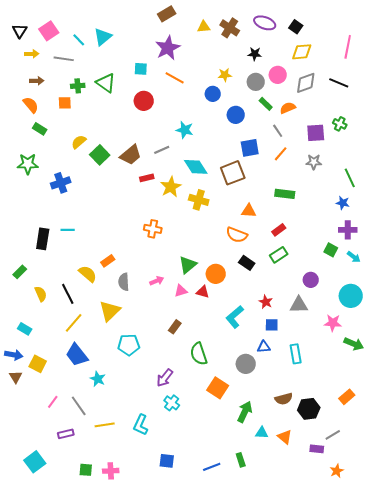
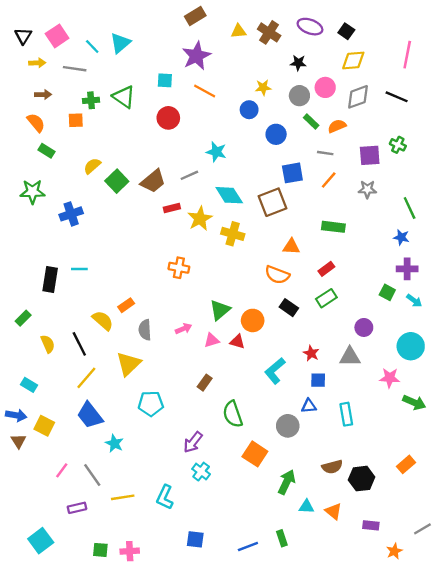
gray line: (278, 131) -> (325, 153), turned -48
gray line: (333, 435) -> (422, 529), moved

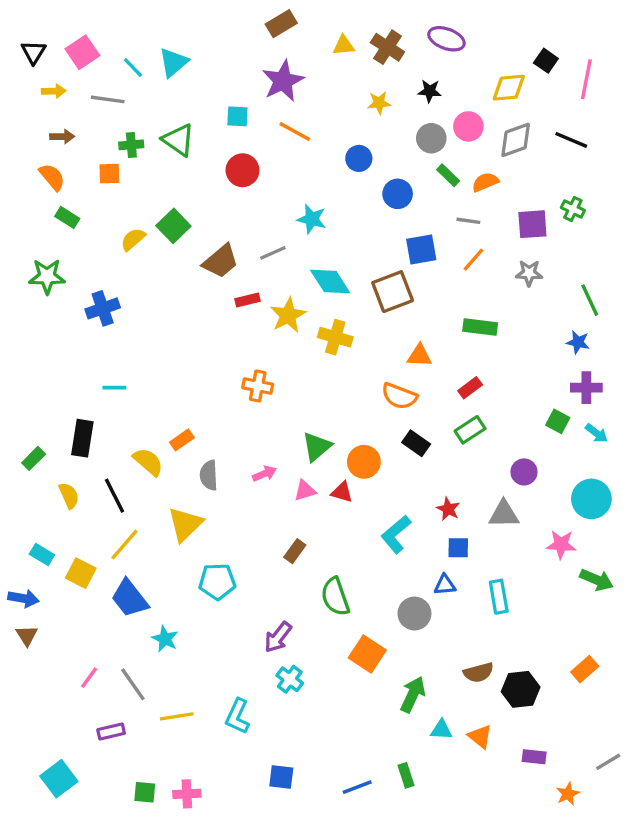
black square: (346, 31) -> (546, 61), moved
yellow star: (263, 87) -> (379, 103), moved
green square: (117, 181) -> (173, 226), moved
black rectangle: (50, 279) -> (82, 438), moved
yellow square: (44, 426) -> (81, 573), moved

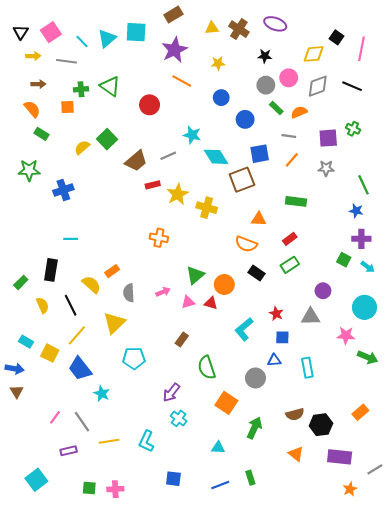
yellow star: (379, 103) -> (218, 63), moved
cyan square: (237, 116) -> (136, 32), moved, size x1.5
cyan diamond: (330, 281) -> (216, 157), moved
cyan triangle: (441, 730) -> (218, 448), moved
purple rectangle: (534, 757) -> (340, 457), moved, size x1.6

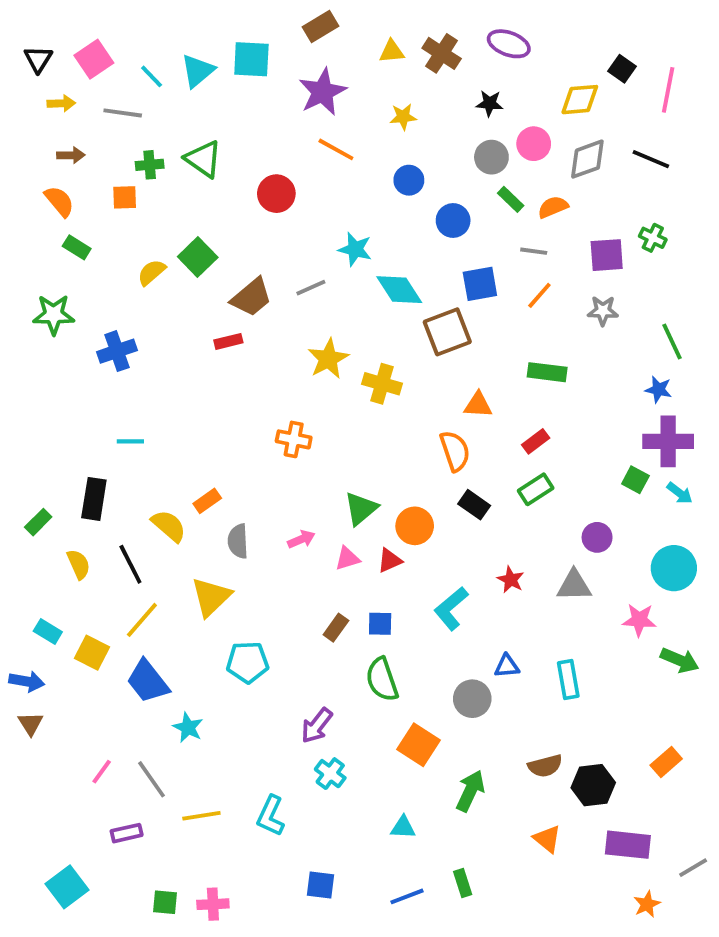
red rectangle: (153, 185) -> (228, 341), moved
purple cross: (361, 239) -> (668, 441), size x1.4
orange semicircle: (246, 244) -> (455, 451), turned -130
red triangle: (211, 303) -> (390, 560), turned -40
blue square: (282, 337) -> (380, 624), moved

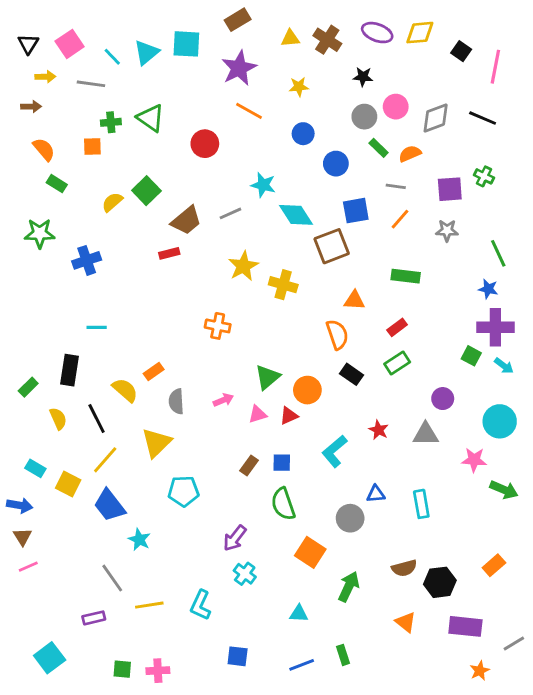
yellow diamond: (580, 100) -> (420, 33), moved
brown arrow: (71, 155) -> (31, 107), moved
pink line: (102, 772) -> (28, 567), moved, turned 30

